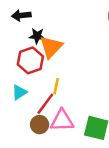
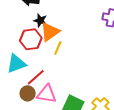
yellow line: (56, 86) -> (58, 48), moved
cyan triangle: (19, 92) -> (16, 64), size x1.5

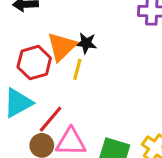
black star: (40, 20) -> (86, 43), moved

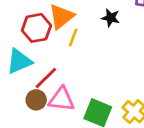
black star: (86, 43) -> (111, 18), moved

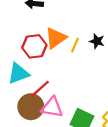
yellow line: (73, 37) -> (75, 45), moved
brown circle: (36, 100) -> (31, 107), size x1.5

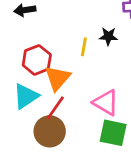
orange triangle: (56, 38) -> (58, 78), moved
pink triangle: (52, 107) -> (106, 103), moved, turned 35

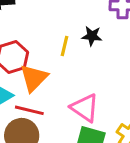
red line: (55, 108) -> (29, 110), turned 65

